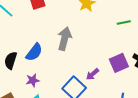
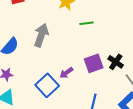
green line: (124, 22) -> (87, 23), moved

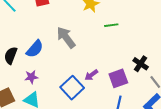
gray arrow: (41, 35) -> (66, 37), turned -55
purple square: (94, 63) -> (118, 78), moved

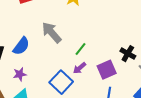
green line: (111, 25) -> (81, 49), moved, turned -40

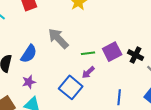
green line: (81, 49) -> (88, 53), turned 48
purple square: (107, 70) -> (112, 52), moved

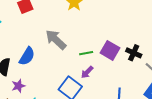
purple square: (112, 52) -> (110, 50), turned -30
purple star: (29, 82) -> (18, 86), moved

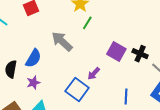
green line: (86, 53) -> (87, 23), moved, turned -48
purple star: (18, 86) -> (33, 83), moved

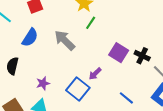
blue semicircle: (33, 58) -> (30, 38), moved
purple star: (33, 83) -> (43, 83), moved
blue line: (126, 97) -> (126, 98), turned -56

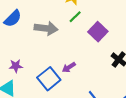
gray arrow: (65, 40) -> (46, 28), turned 130
purple square: (119, 53) -> (98, 32), moved

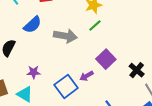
purple square: (98, 32) -> (106, 59), moved

